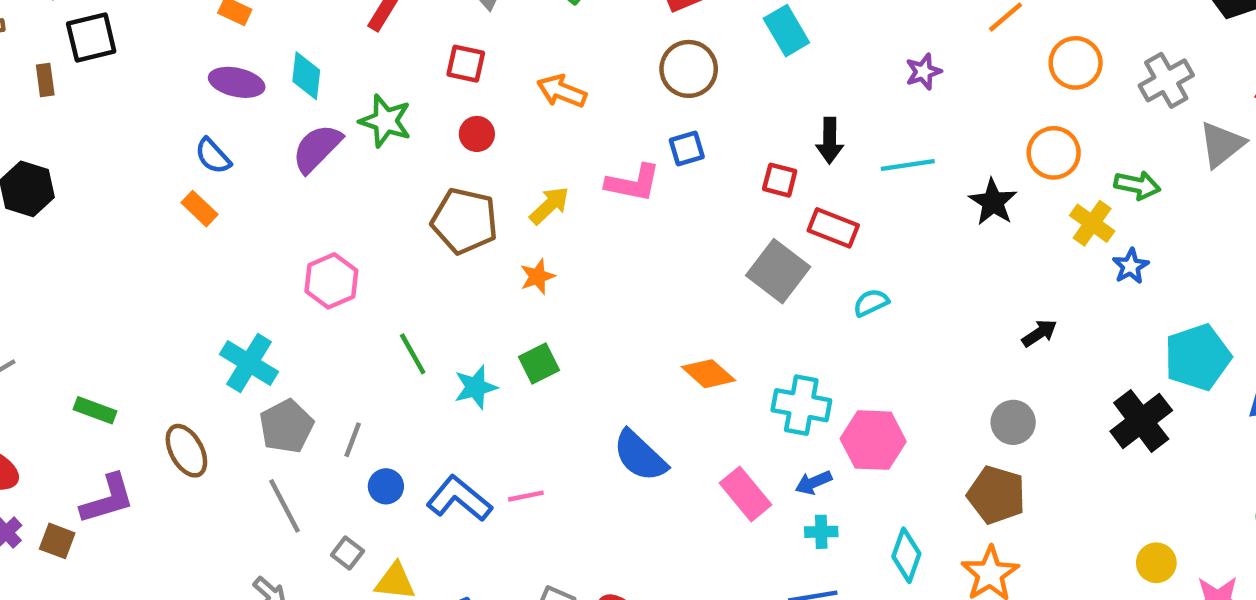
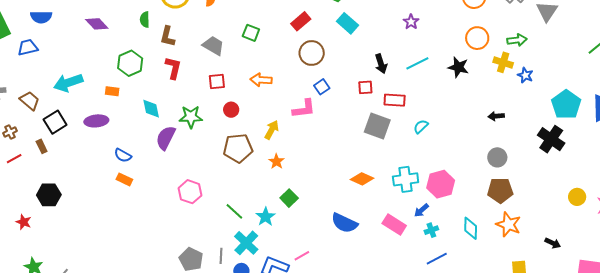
purple ellipse: (237, 82) -> (96, 121), moved
black arrow: (1039, 333) -> (496, 116), turned -133
cyan cross: (249, 363) -> (246, 243), moved, turned 30

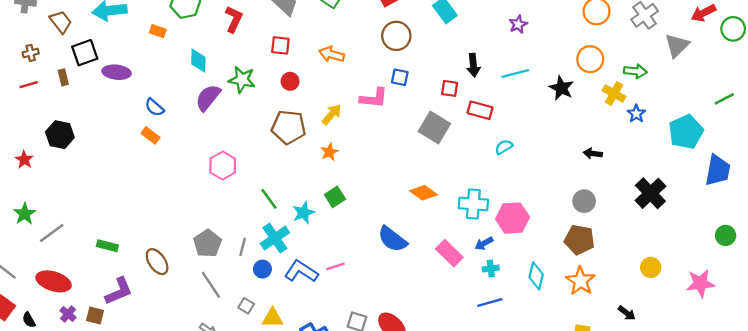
blue square: (322, 87) -> (400, 77), turned 35
cyan pentagon: (566, 105) -> (686, 132), moved
purple ellipse: (96, 121) -> (117, 72), moved
gray square: (377, 126) -> (434, 128), moved
yellow circle: (577, 197) -> (651, 267), moved

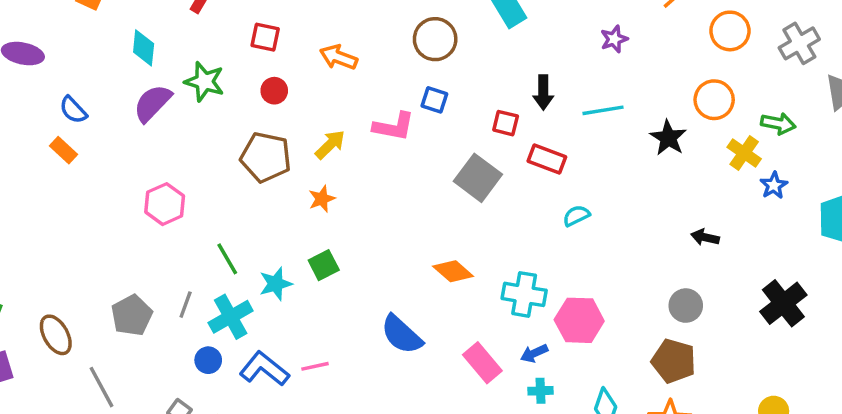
gray line: (243, 247) -> (186, 305), moved
gray line: (211, 285) -> (102, 387), moved

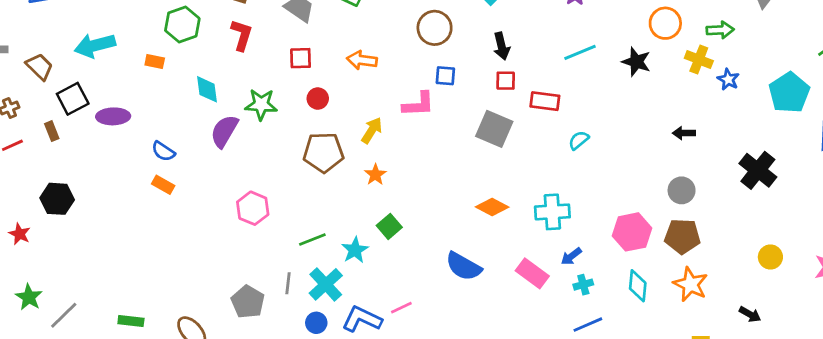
black arrow: (543, 92) -> (501, 46), moved
green line: (227, 259) -> (312, 240), turned -68
pink hexagon: (579, 320) -> (632, 232), moved

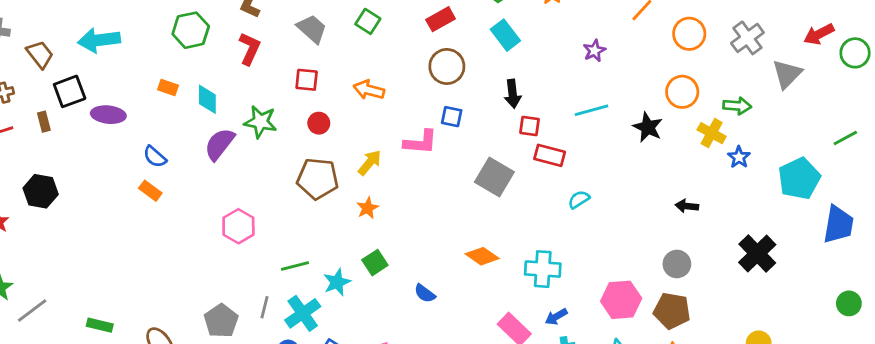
orange rectangle: (155, 62) -> (168, 88), moved
red square: (506, 81) -> (530, 126), moved
blue semicircle: (463, 266) -> (425, 293), moved, size x0.6

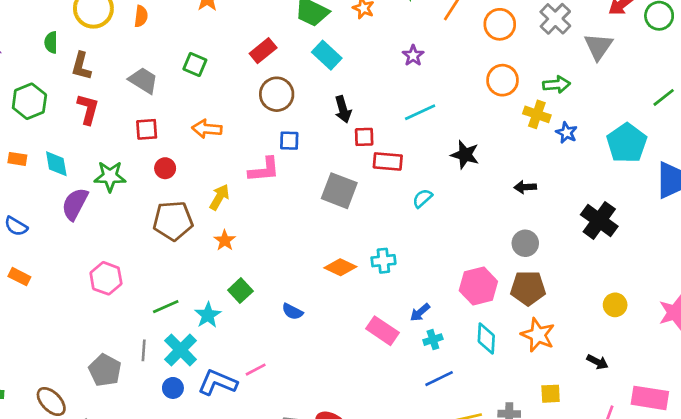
black star: (648, 127) -> (465, 155), moved
orange rectangle: (150, 191) -> (19, 277), moved
cyan cross: (543, 269) -> (383, 261), moved, size x0.7

